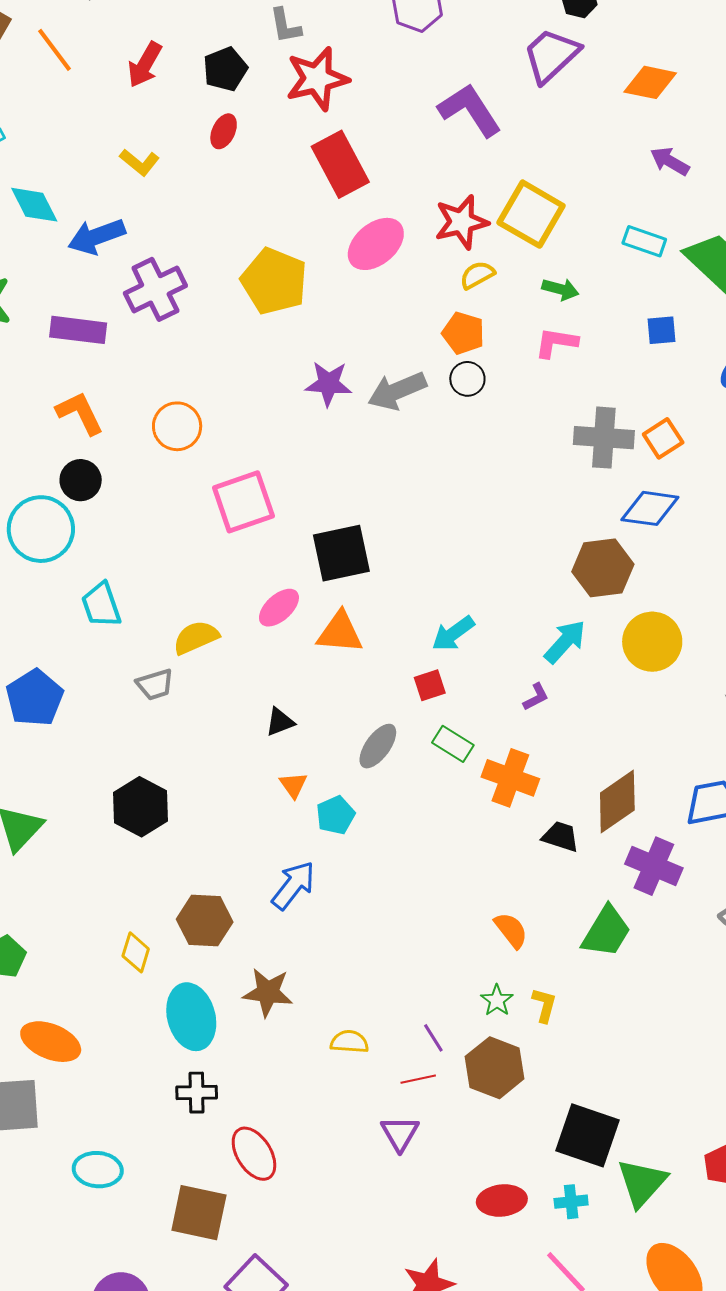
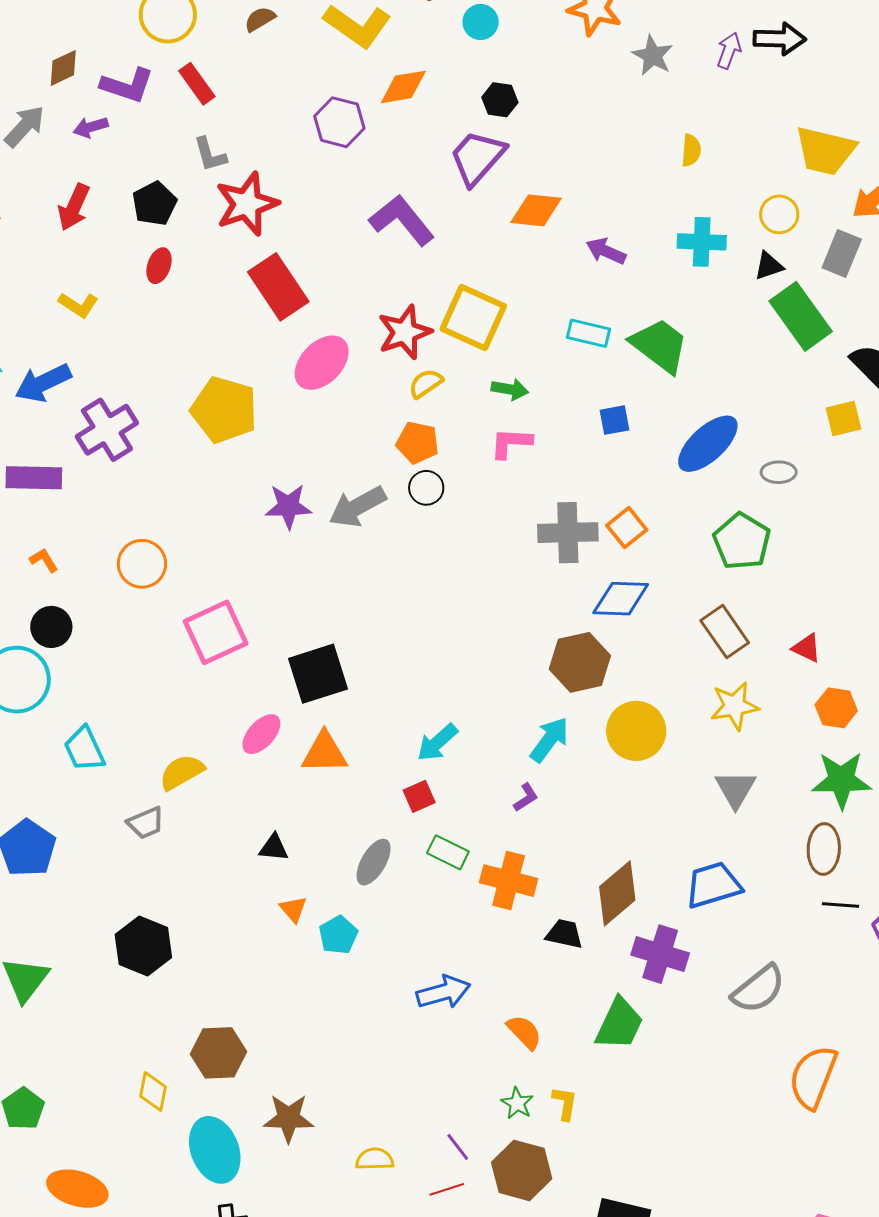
orange diamond: (650, 82) -> (536, 210), moved
orange L-shape: (80, 413) -> (44, 560), size x0.6
black triangle: (280, 722) -> (274, 848), turned 32
blue arrow: (293, 885) -> (443, 992), moved, turned 42

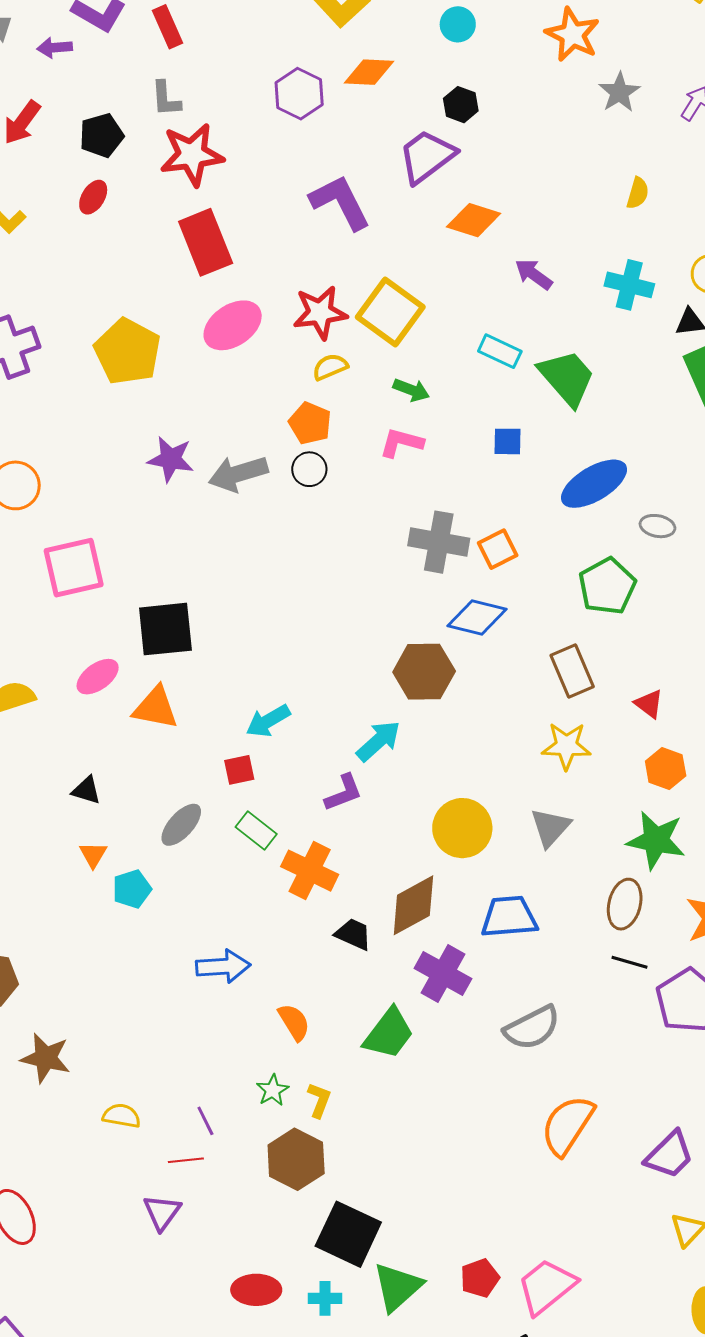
yellow circle: (636, 731) -> (462, 828), moved
purple L-shape: (526, 797) -> (344, 793), size x1.4
brown hexagon: (522, 1170) -> (296, 1159), moved

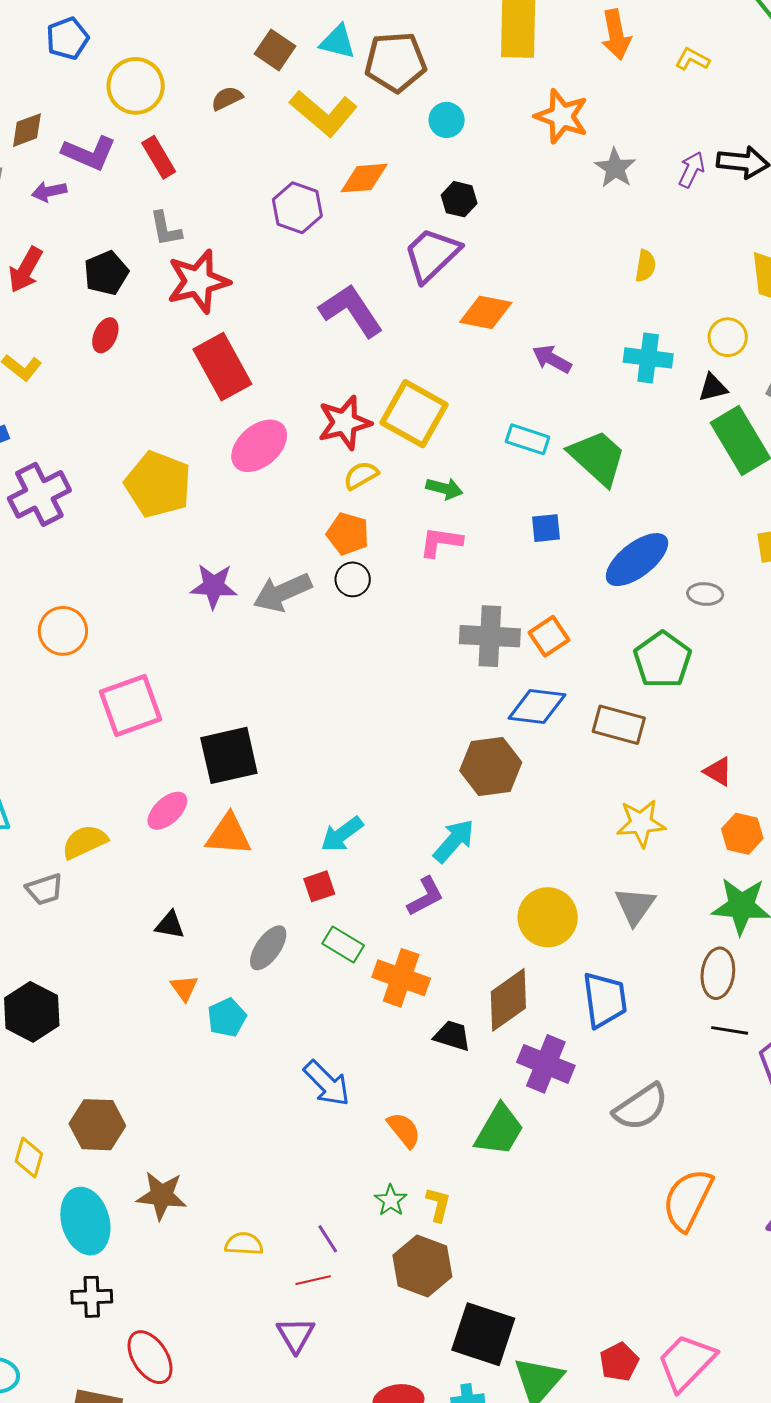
brown rectangle: (572, 671) -> (619, 725), moved, turned -45
blue trapezoid: (509, 917) -> (605, 1000), turned 94
blue arrow: (223, 966) -> (327, 1083), turned 56

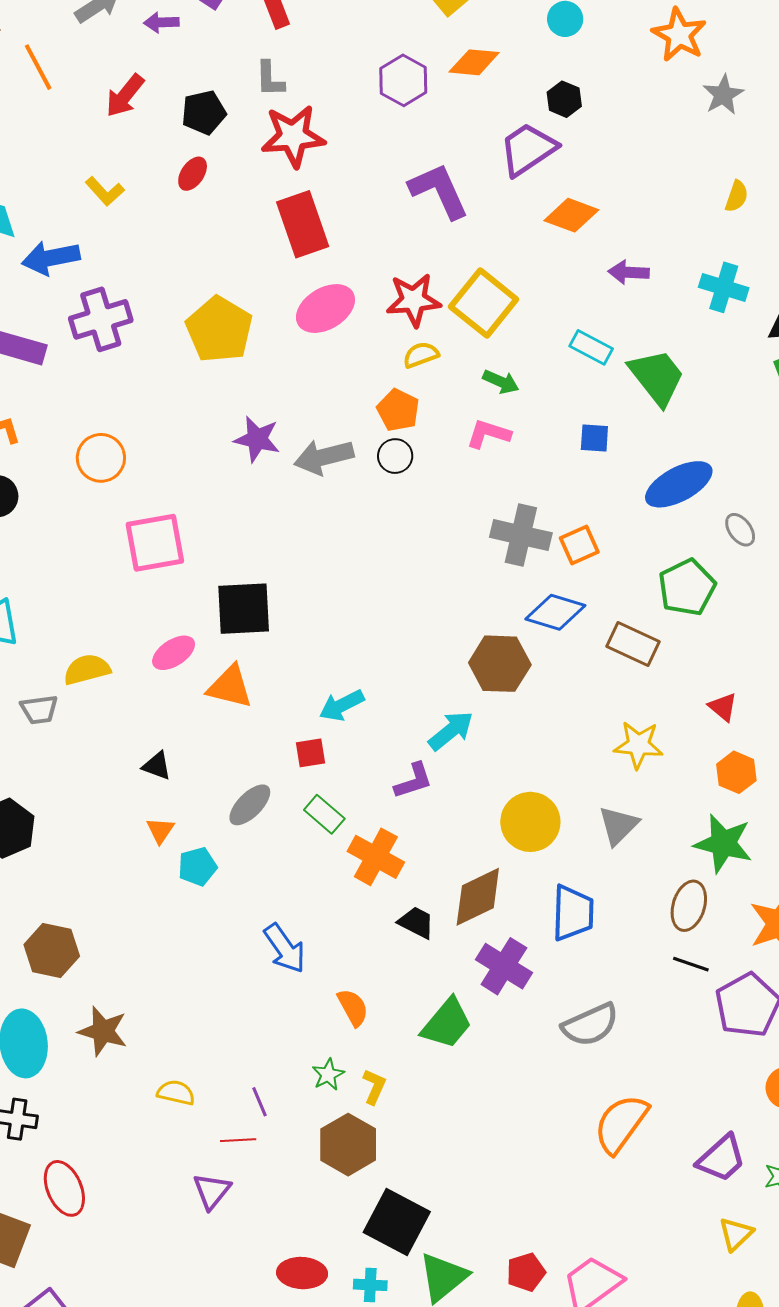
purple arrow: (552, 359) -> (629, 272), turned -36
gray ellipse: (705, 594) -> (740, 530), turned 40

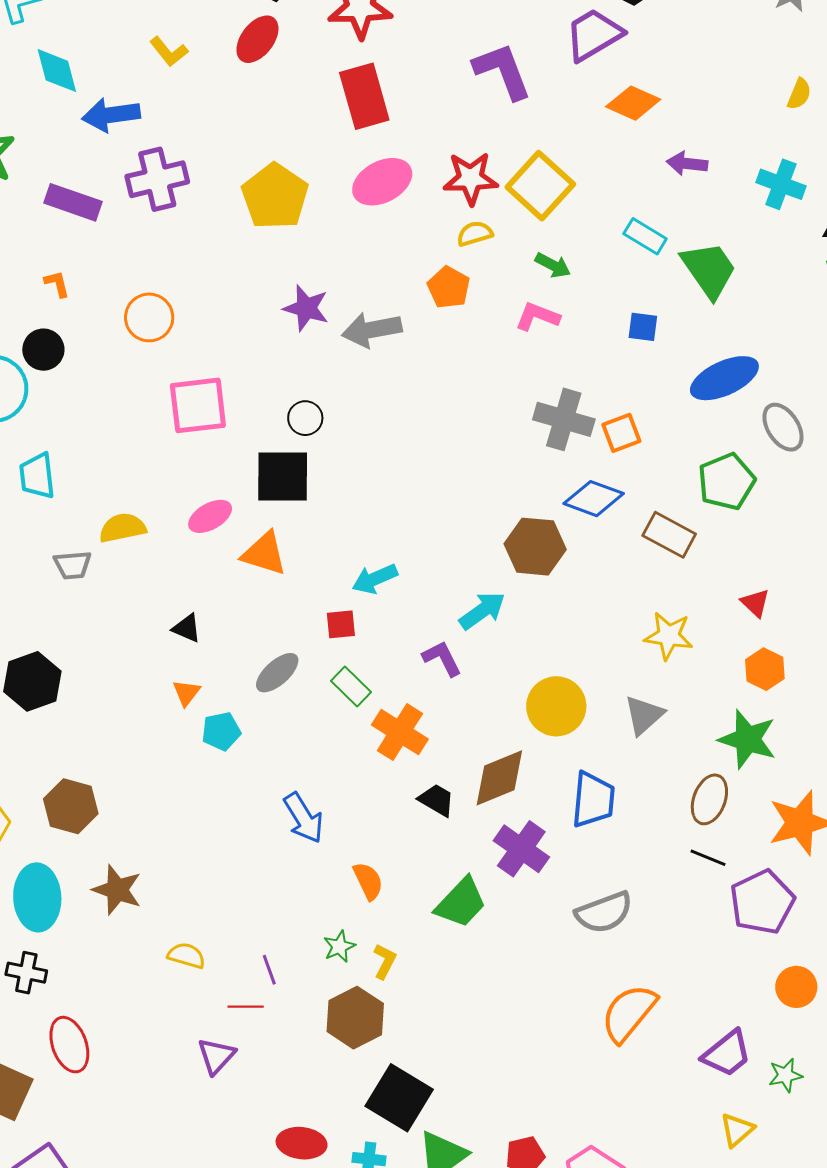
red ellipse: (193, 174) -> (257, 39), size x1.4
black circle: (395, 456) -> (305, 418), moved
gray ellipse: (740, 530) -> (783, 427), size x1.4
purple L-shape: (413, 781) -> (442, 658), turned -102

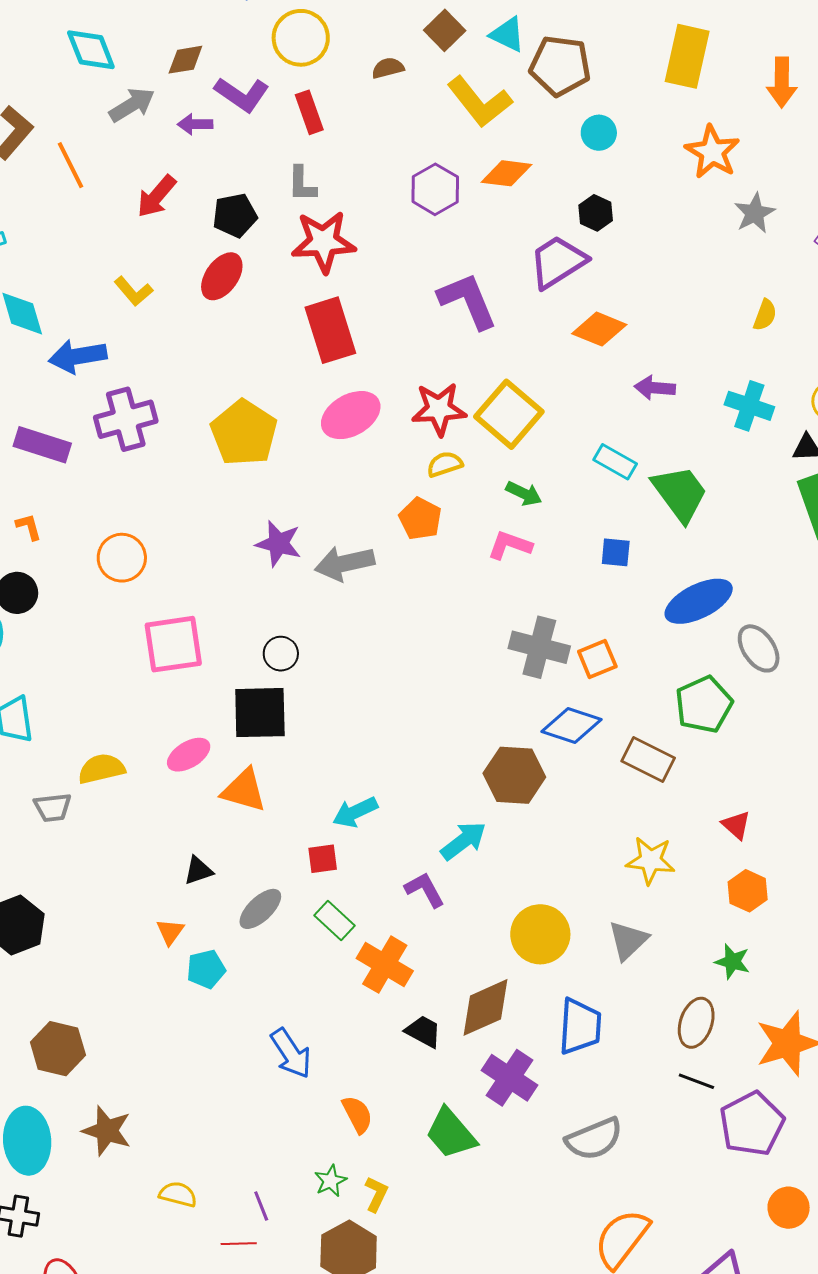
black triangle: (187, 628) -> (198, 871), moved, turned -40
green star: (748, 739) -> (732, 962), size x0.6
green trapezoid: (461, 903) -> (451, 1133), turned 98

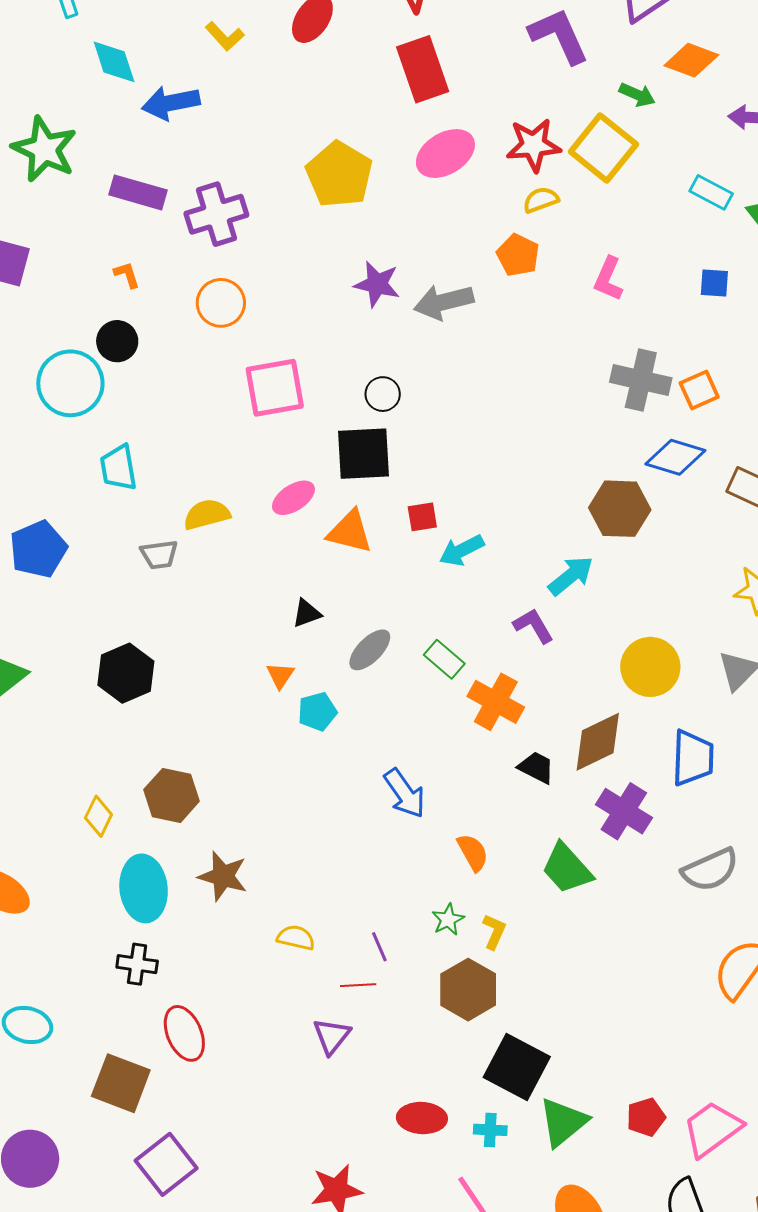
purple cross: (126, 419) -> (216, 214), moved
green arrow: (524, 493) -> (637, 95), moved
pink L-shape: (510, 545) -> (608, 279), turned -84
red square: (323, 859) -> (422, 517), moved

